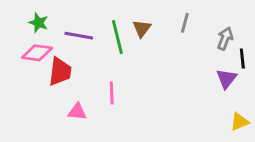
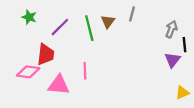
gray line: (185, 23) -> (132, 14), moved
purple line: (79, 36) -> (60, 27), turned -55
pink diamond: (37, 53) -> (28, 72), moved
pink triangle: (77, 112) -> (59, 85), size x1.5

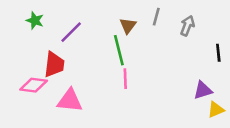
green line: (89, 28) -> (119, 50), moved
gray arrow: (171, 29) -> (187, 26), moved
purple triangle: (172, 60) -> (203, 90), moved, turned 35
pink line: (85, 71) -> (125, 79), moved

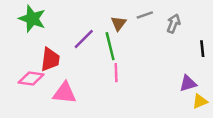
gray line: (156, 17) -> (145, 15), turned 56
green star: (35, 21) -> (32, 19), size x1.6
purple line: (71, 32) -> (84, 39), moved

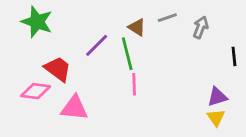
brown triangle: (118, 23) -> (137, 27), turned -35
red trapezoid: (50, 59) -> (58, 69), turned -60
yellow triangle: (200, 101) -> (216, 118), moved, turned -42

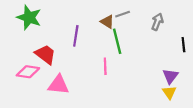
gray line: (167, 18) -> (123, 14), moved
purple line: (97, 45) -> (76, 36), turned -36
green line: (127, 54) -> (117, 41), moved
purple triangle: (217, 97) -> (170, 76), turned -35

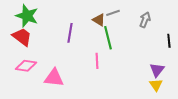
red trapezoid: (45, 54) -> (22, 37), moved

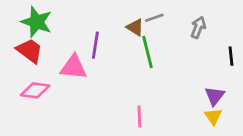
pink line: (97, 61) -> (139, 116), moved
pink triangle: (54, 78) -> (74, 67), moved

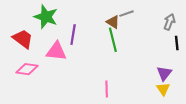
gray line: (154, 18) -> (126, 14), moved
green star: (37, 22) -> (46, 17), moved
brown triangle: (135, 27) -> (113, 22), moved
gray arrow: (198, 27) -> (169, 22), moved

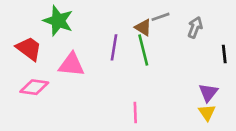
gray arrow: (169, 22) -> (195, 27), moved
purple line: (73, 35) -> (114, 47), moved

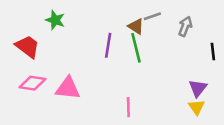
green star: (58, 21) -> (55, 20), size x0.7
pink triangle: (71, 65) -> (68, 88), moved

